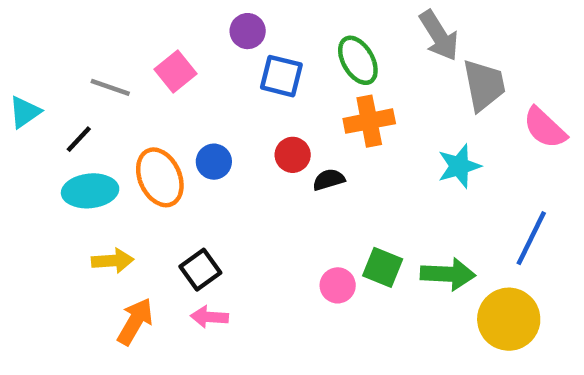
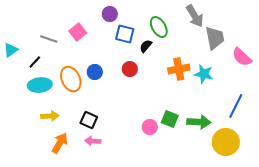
orange cross: (369, 121) -> (179, 69), moved
cyan star: (459, 166) -> (204, 74), turned 30
black semicircle: (329, 180) -> (146, 46), moved, turned -32
black square: (200, 270) -> (89, 120), turned -30

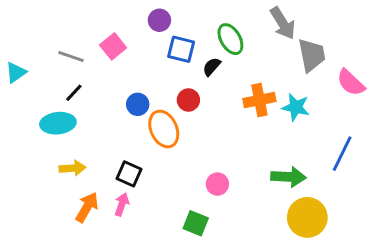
black line: (35, 62) -> (74, 93), moved
orange ellipse: (71, 79) -> (164, 129), moved
green square: (170, 119) -> (196, 223), moved
pink arrow: (93, 141) -> (122, 204), moved, turned 105
yellow circle: (226, 142) -> (307, 217), moved

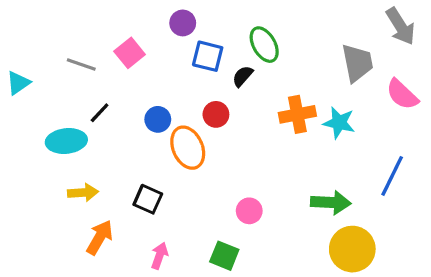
gray arrow: (283, 23) -> (400, 26), moved
black line: (74, 93) -> (100, 113), moved
pink arrow: (122, 204) -> (159, 256), moved

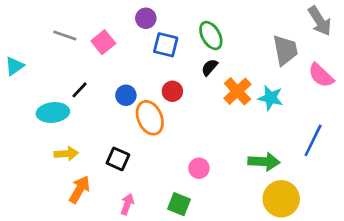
gray line: (81, 65) -> (65, 36), moved
black semicircle: (243, 76) -> (210, 67), moved
orange cross: (297, 114) -> (237, 91), turned -32

